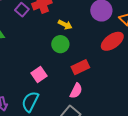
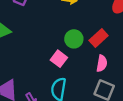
green circle: (60, 44) -> (74, 39), moved

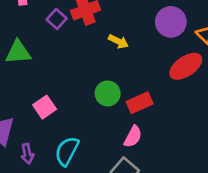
pink square: (59, 59) -> (45, 107), moved

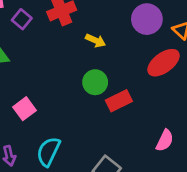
purple square: (57, 19) -> (22, 19), moved
green circle: (108, 93) -> (95, 82), moved
pink semicircle: (133, 137) -> (165, 140), moved

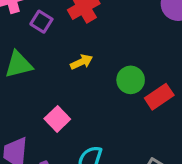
yellow arrow: (96, 41) -> (82, 62), moved, turned -42

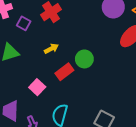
red rectangle: (159, 97) -> (64, 72), moved

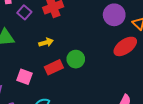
pink square: (37, 87) -> (25, 77), turned -35

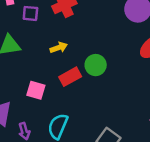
purple square: (24, 12) -> (30, 13), turned -32

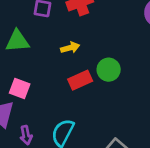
pink square: (36, 90) -> (20, 88), moved

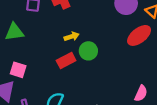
yellow arrow: (70, 48) -> (72, 36), moved

